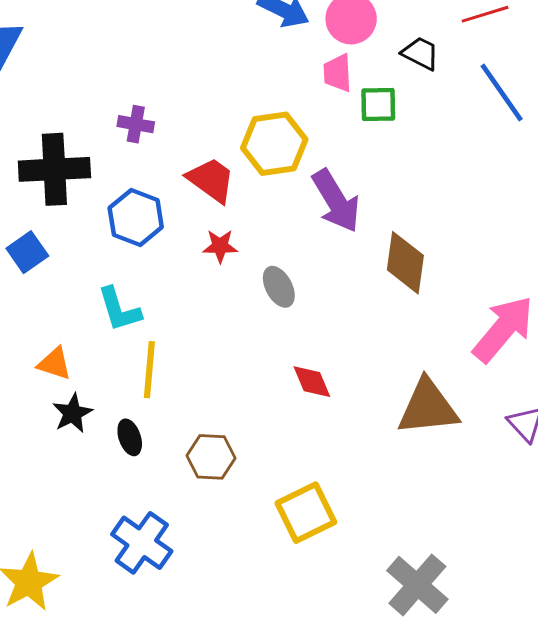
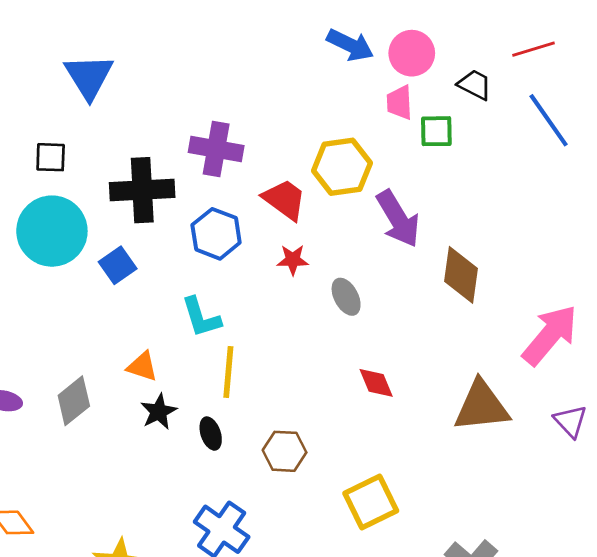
purple cross: (136, 124) -> (216, 149), size x1.6

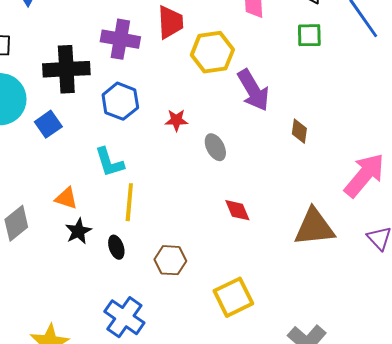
green square: (436, 131) -> (309, 35), moved
red trapezoid: (285, 200) -> (170, 22), moved, turned 51
brown diamond: (461, 275) -> (299, 131), size x0.6

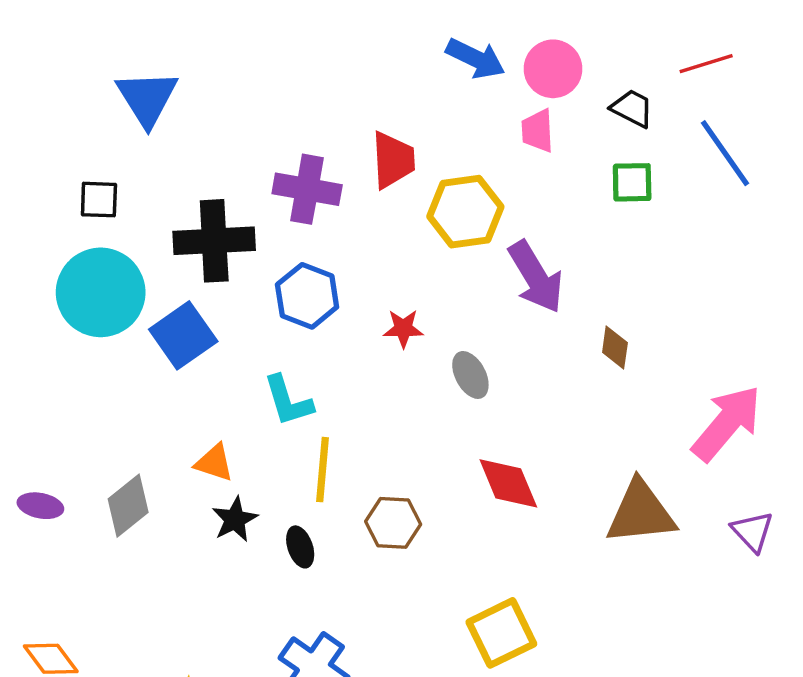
blue square: (48, 124) -> (183, 335), size x1.4
red diamond: (237, 210) -> (508, 483), size x1.4
brown hexagon: (170, 260) -> (393, 523), moved

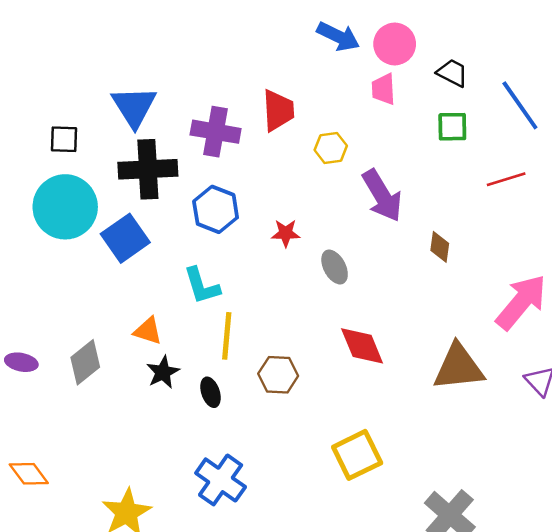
red line: (706, 64) -> (506, 179), moved
blue triangle: (147, 98) -> (134, 107), moved
yellow hexagon: (465, 212) -> (331, 148), size x0.6

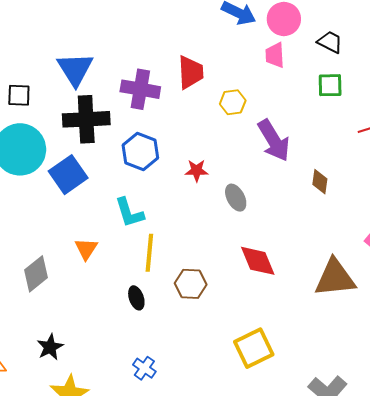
orange triangle: (148, 331) -> (86, 249), turned 45
black star: (163, 372) -> (50, 347), moved
blue cross: (221, 480) -> (144, 368), size x0.6

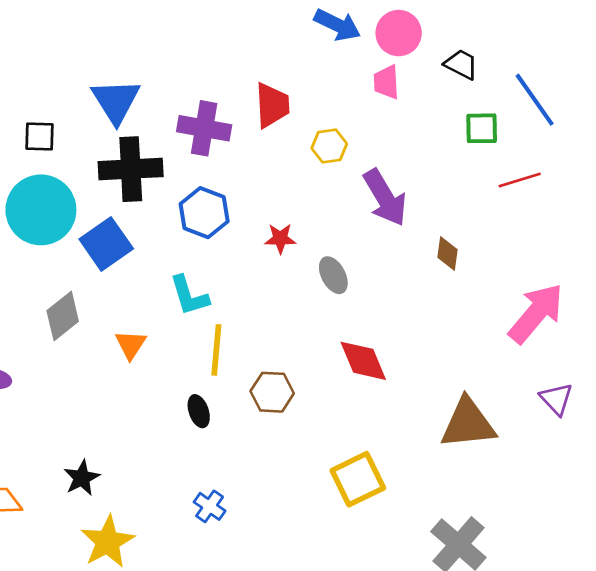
green square: (330, 85) -> (482, 128), moved
gray diamond: (36, 274) -> (63, 316), moved
brown triangle: (335, 278) -> (468, 423), moved

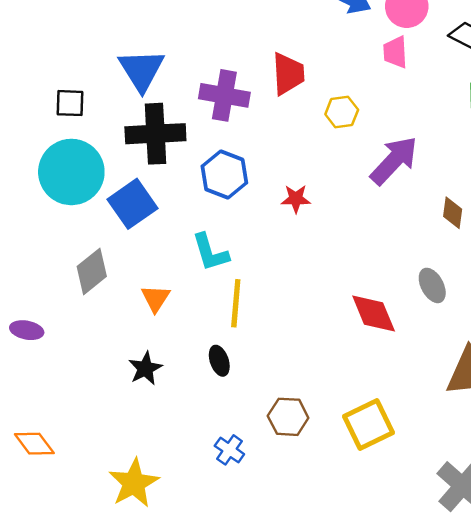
purple arrow: (385, 198) -> (394, 161), turned -106
gray ellipse: (333, 275) -> (432, 285), moved
brown hexagon: (272, 392) -> (288, 417), moved
black star: (82, 478) -> (145, 368), moved

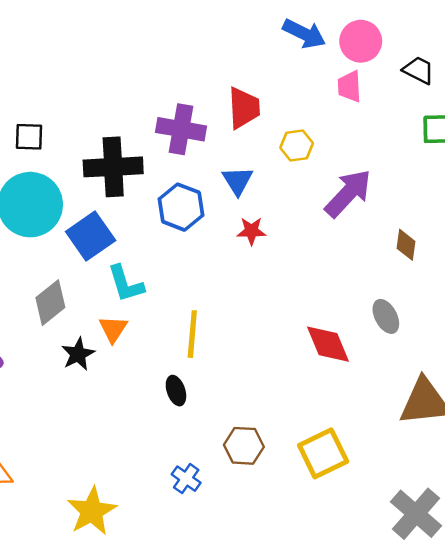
blue triangle: (141, 70) -> (238, 181), moved, size x0.7
cyan L-shape: (210, 252) -> (126, 284), moved
black star: (145, 368) -> (78, 354), moved

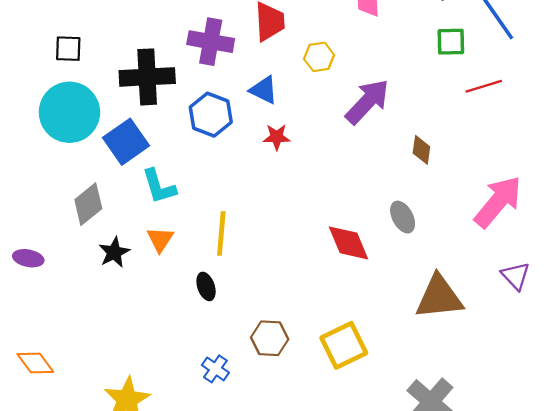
blue triangle: (238, 181) -> (264, 90), turned -32
orange triangle: (113, 329) -> (160, 239), moved

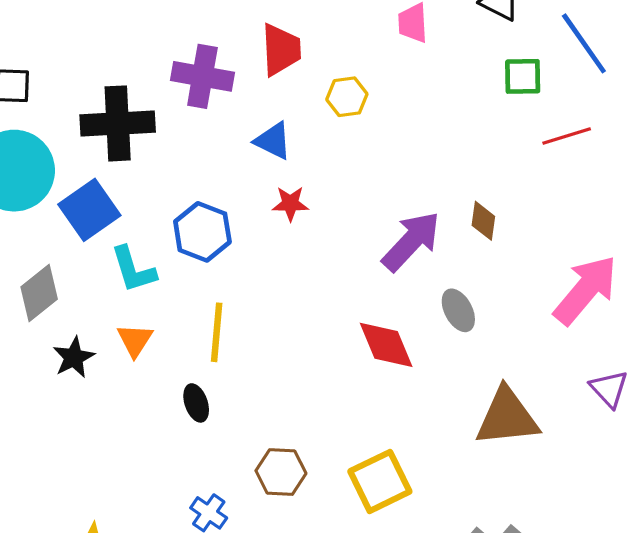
purple arrow: (367, 102) -> (411, 241), moved
blue hexagon: (211, 115) -> (202, 232), moved

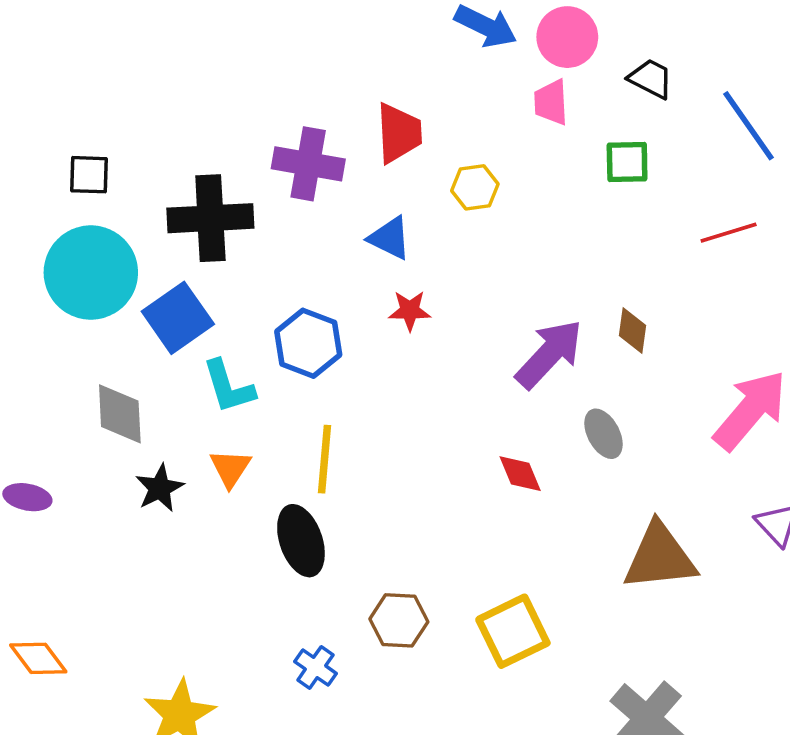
green square: (523, 76) -> (627, 162), moved
gray diamond: (39, 293) -> (120, 414), turned -54
red diamond: (386, 345) -> (520, 474), size x0.7
black ellipse: (196, 403) -> (301, 541), size x1.6

